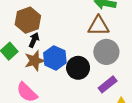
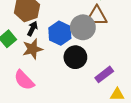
gray circle: (106, 52) -> (83, 27), moved
blue hexagon: (55, 58) -> (60, 33), moved

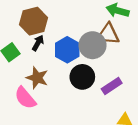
brown star: (33, 49) -> (37, 78), moved, turned 30
purple rectangle: (104, 74) -> (112, 86), moved

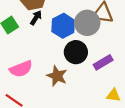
brown star: (37, 78) -> (57, 76), moved
pink semicircle: (25, 98) -> (21, 69), turned -75

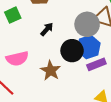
black arrow: (36, 18) -> (47, 29), moved
blue hexagon: (63, 26) -> (89, 47), moved

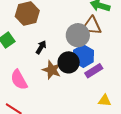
pink semicircle: (17, 59) -> (19, 80), turned 85
brown star: (51, 71) -> (52, 70), moved

